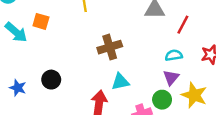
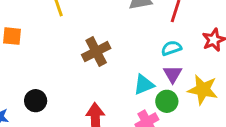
cyan triangle: (120, 82) -> (144, 85), moved

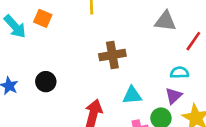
cyan triangle: (144, 85) -> (132, 95), moved

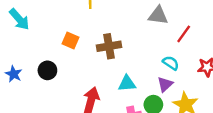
orange square: (43, 18) -> (70, 41), moved
cyan semicircle: (179, 73) -> (171, 63), turned 35

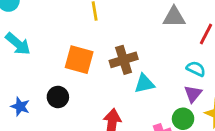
orange square: (70, 41) -> (79, 60), size x1.5
cyan triangle: (127, 83) -> (144, 84), moved

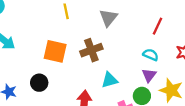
gray triangle: (174, 17) -> (108, 18), moved, turned -48
cyan triangle: (144, 84) -> (110, 80), moved

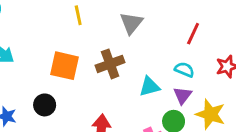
cyan triangle: (110, 80) -> (149, 87), moved

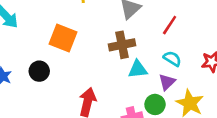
red line: (193, 34) -> (170, 25), moved
brown cross: (110, 64) -> (122, 45), moved

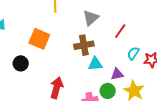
cyan semicircle: (172, 59) -> (133, 53), moved, turned -88
purple triangle: (167, 82) -> (117, 74), turned 32

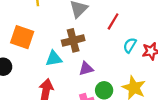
cyan triangle: (95, 64) -> (54, 59), moved
purple triangle: (117, 74) -> (86, 69), moved

